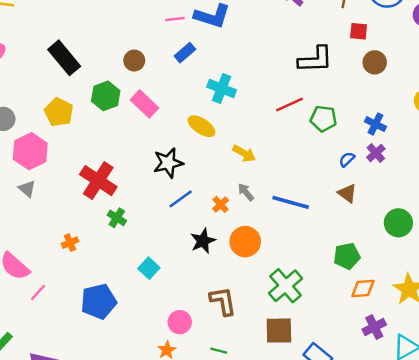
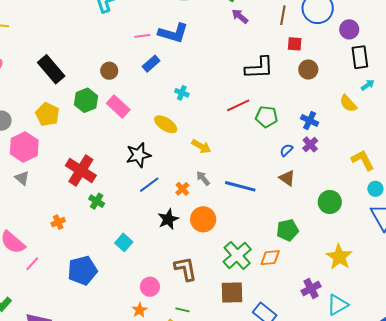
cyan cross: (222, 88) -> (182, 93), size x0.6
orange diamond: (363, 288) -> (270, 258), moved

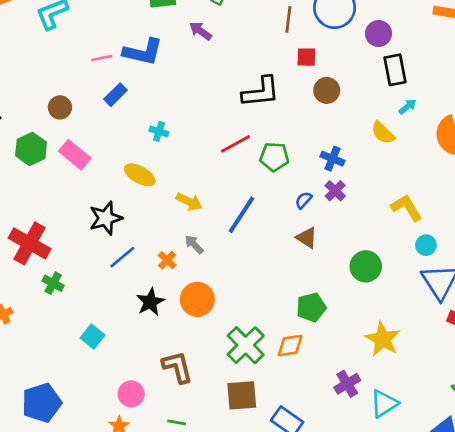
purple arrow: (240, 16) -> (200, 31), moved
blue line: (240, 186) -> (241, 215), moved, turned -68
blue pentagon: (82, 270) -> (42, 403), moved

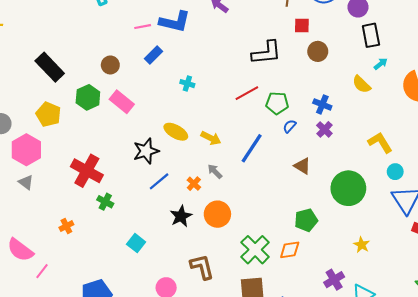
yellow ellipse: (140, 175) -> (176, 132), moved
blue semicircle: (304, 200) -> (290, 126), moved
green circle: (366, 266) -> (348, 188), size x1.4
yellow star: (383, 339) -> (362, 245), size x0.6

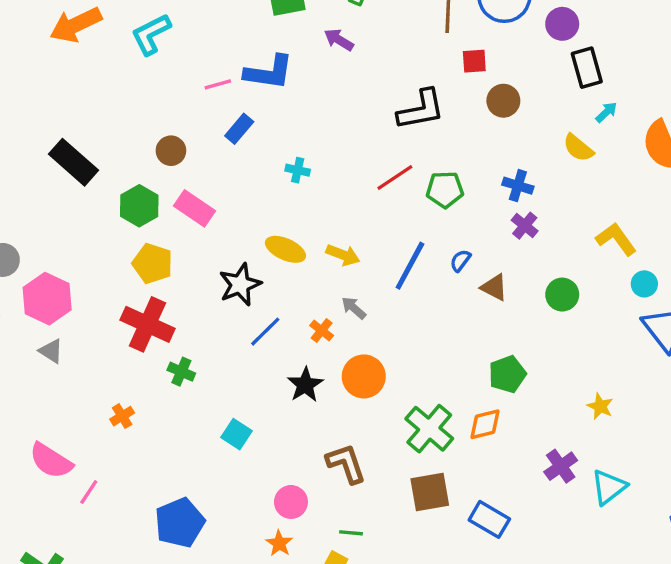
yellow pentagon: (48, 114) -> (153, 263), moved
blue semicircle: (290, 126) -> (460, 261), moved
green circle: (348, 188) -> (562, 295), moved, size x0.6

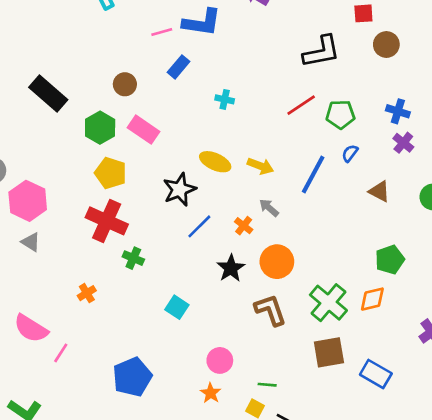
blue semicircle: (460, 261) -> (350, 153), moved
brown L-shape: (346, 463) -> (270, 310), moved

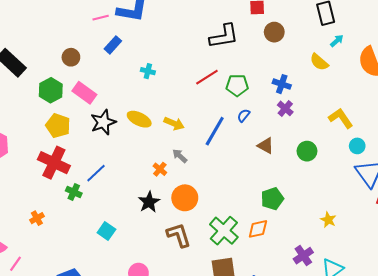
black star: (179, 189) -> (103, 122), moved
blue line: (199, 226) -> (96, 173), moved

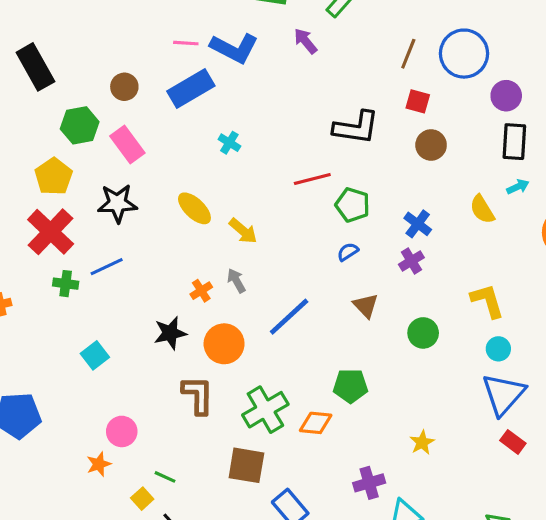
blue rectangle: (113, 45) -> (191, 88), size x1.6
black star: (103, 122) -> (117, 203), moved
yellow pentagon: (58, 126) -> (54, 177), moved
blue line: (215, 131) -> (289, 317), moved
green cross: (74, 192) -> (66, 284), turned -35

